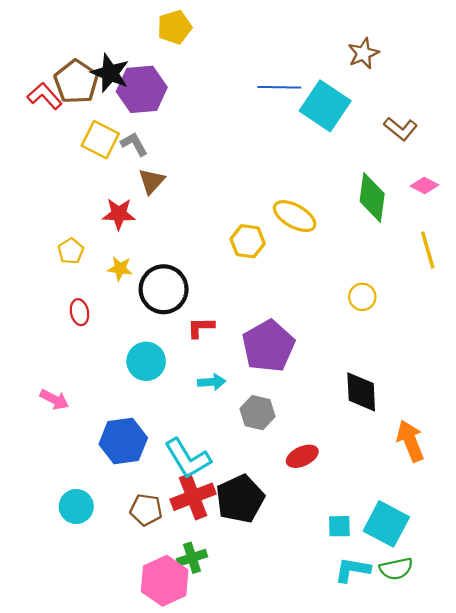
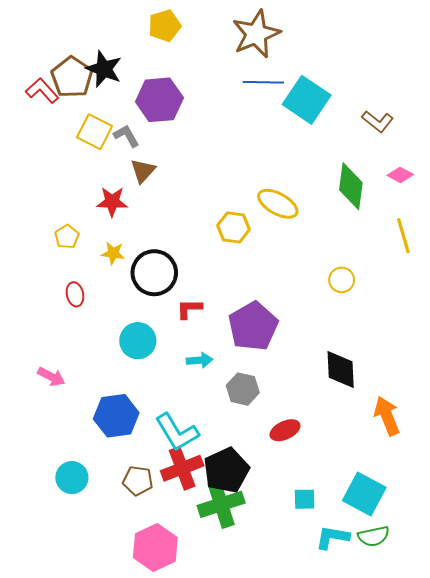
brown star: (363, 53) -> (256, 34), moved, size x1.6
purple hexagon: (142, 89) -> (159, 100), moved
cyan square: (339, 526) -> (305, 499), moved
green cross: (192, 558) -> (221, 504), moved, size x1.6

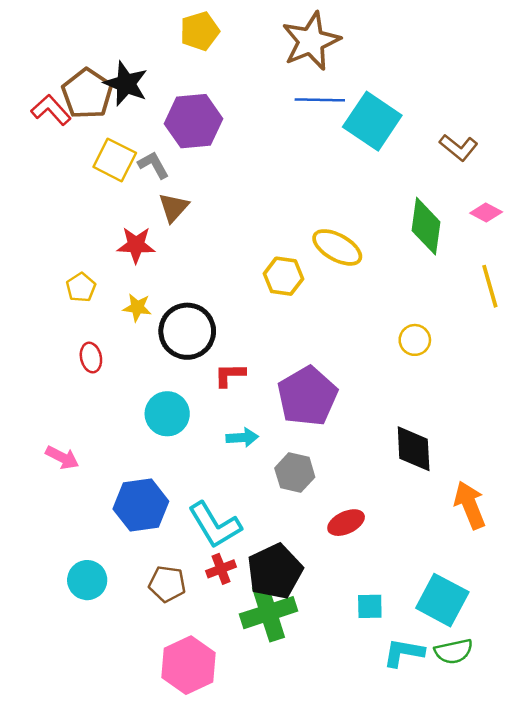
red cross: (182, 468) -> (221, 569), size x0.6

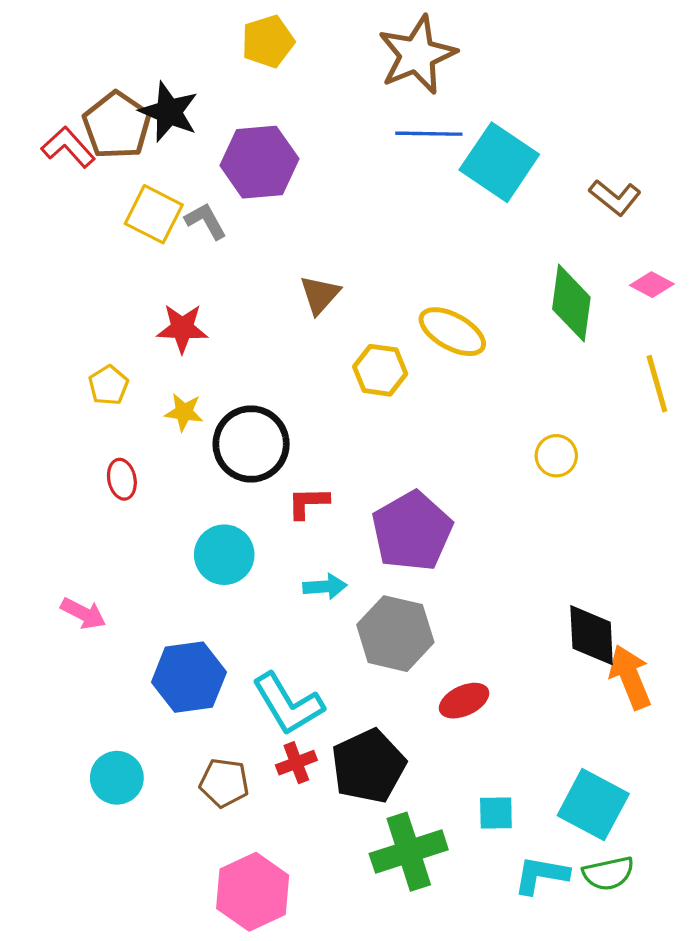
brown triangle: (173, 207) -> (320, 295), moved
black diamond: (414, 449) -> (592, 635), moved
gray hexagon: (295, 473) -> (395, 634), size x1.4
green cross: (269, 613) -> (409, 852), moved

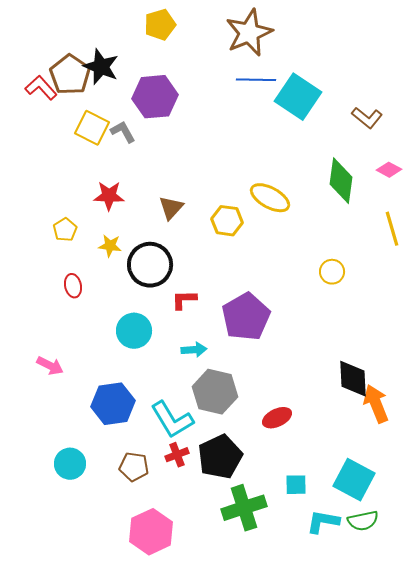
brown triangle: (320, 295) -> (171, 208), moved
gray hexagon: (395, 634) -> (215, 392), moved

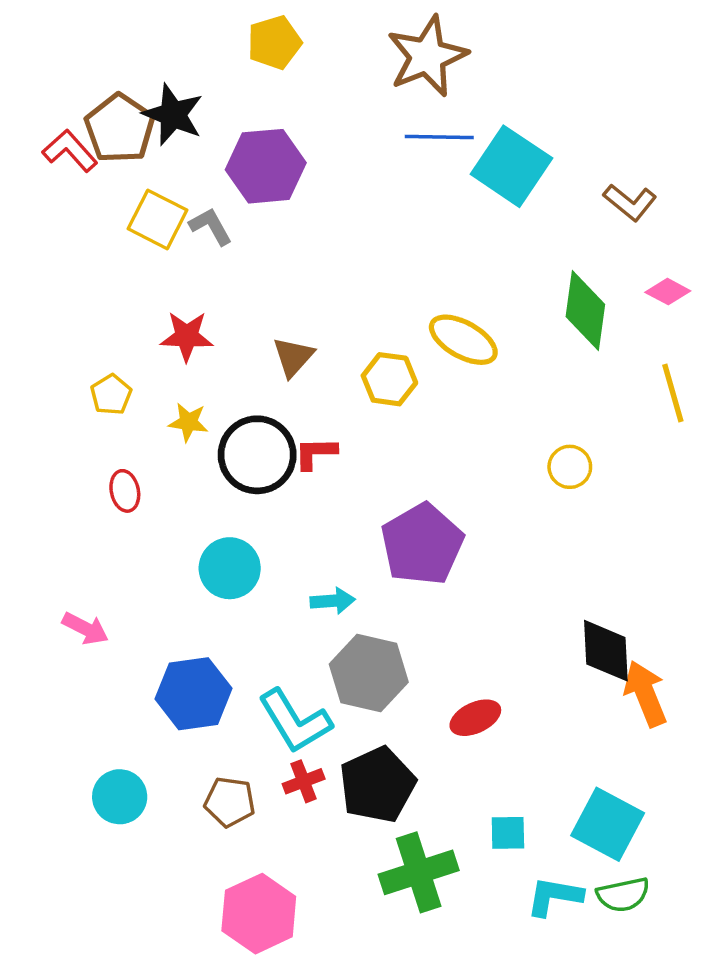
red L-shape: (184, 300) -> (316, 453), moved

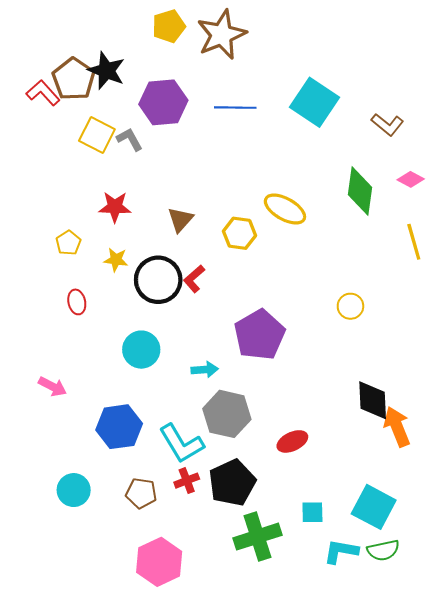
brown star: (427, 56) -> (222, 35), moved
blue line: (439, 137) -> (235, 108), moved
red L-shape: (316, 453) -> (194, 279), turned -40
yellow circle: (570, 467) -> (350, 306), moved

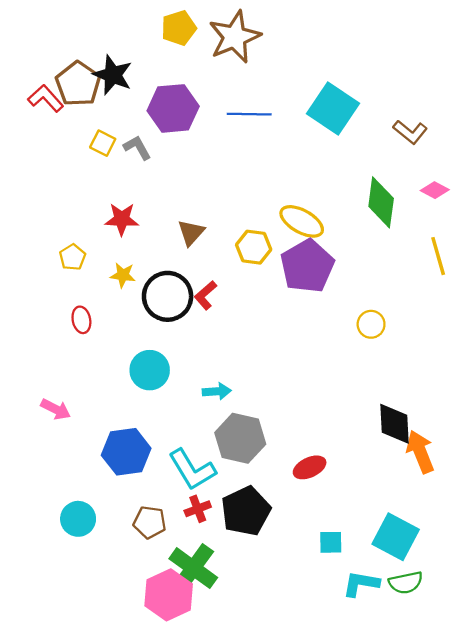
yellow square: (97, 135) -> (103, 143), size x0.7
purple pentagon: (260, 335) -> (307, 266), moved
green cross: (257, 537) -> (193, 568), moved, turned -36

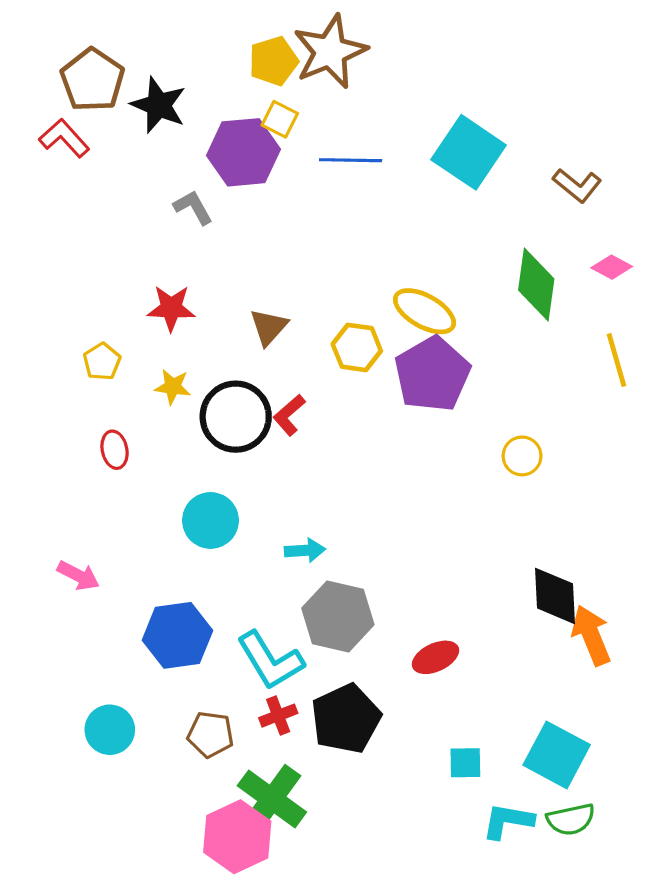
yellow pentagon: (179, 28) -> (273, 61), moved
brown pentagon: (78, 84) -> (92, 80), moved
yellow square: (103, 143) -> (280, 119), moved

